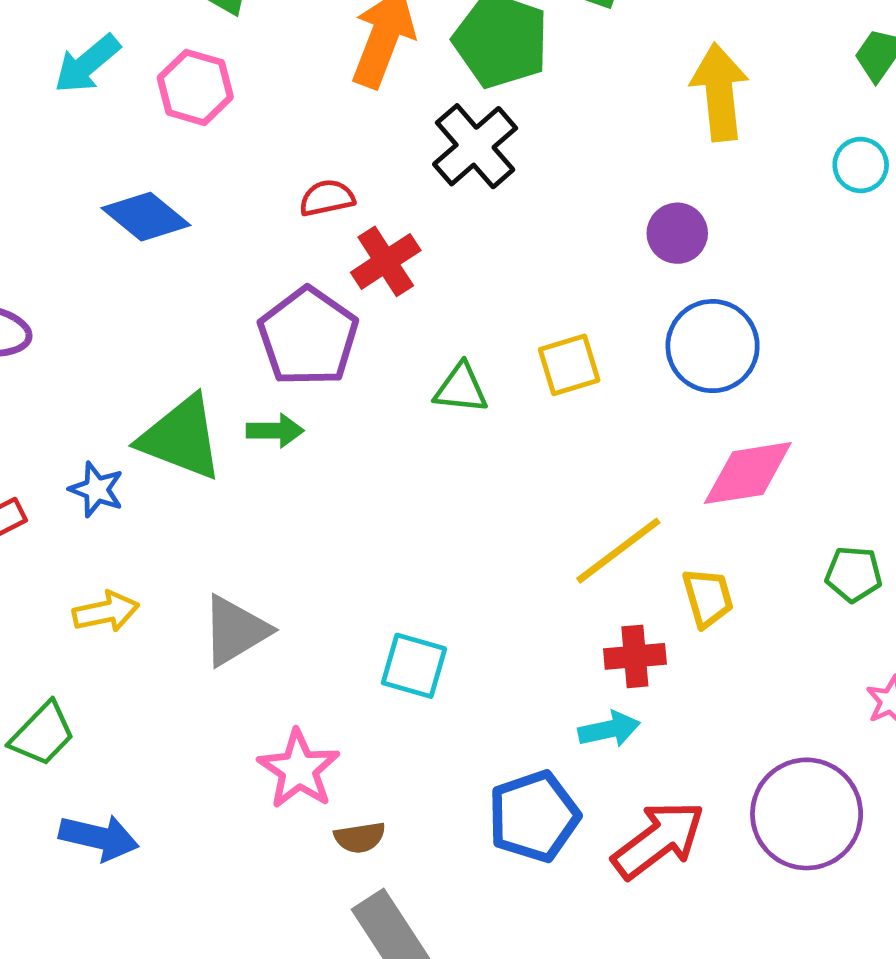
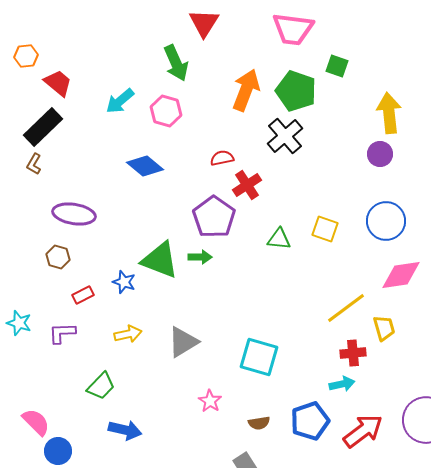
purple circle: (677, 233) -> (380, 154), moved
yellow square: (569, 365) -> (325, 229), turned 36
cyan square: (414, 666) -> (259, 357), size x1.4
pink star: (299, 769) -> (210, 401), size x0.7
brown semicircle: (360, 837) -> (259, 423), moved

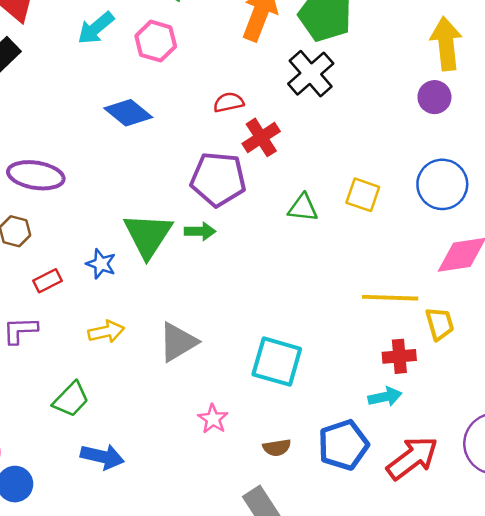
purple pentagon: (214, 217) -> (218, 179), turned -30
green triangle: (160, 260) -> (148, 235), turned 42
yellow line: (346, 308) -> (390, 298), turned 39

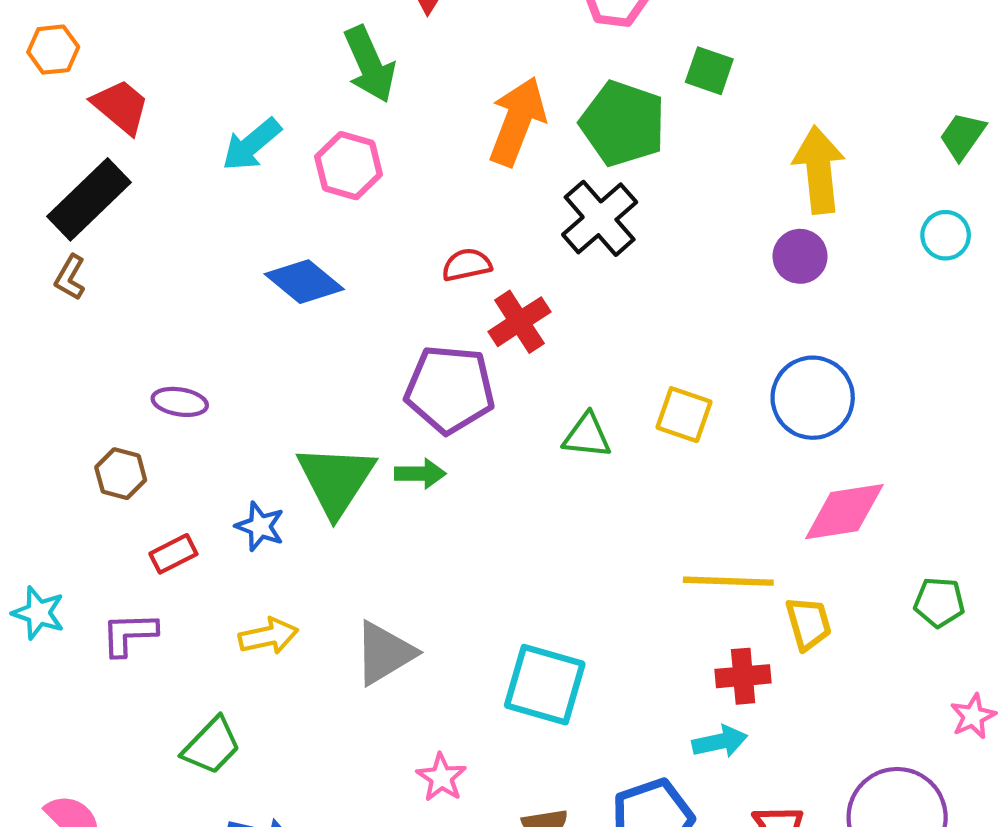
purple ellipse: (36, 175) -> (180, 402), moved, size x0.6

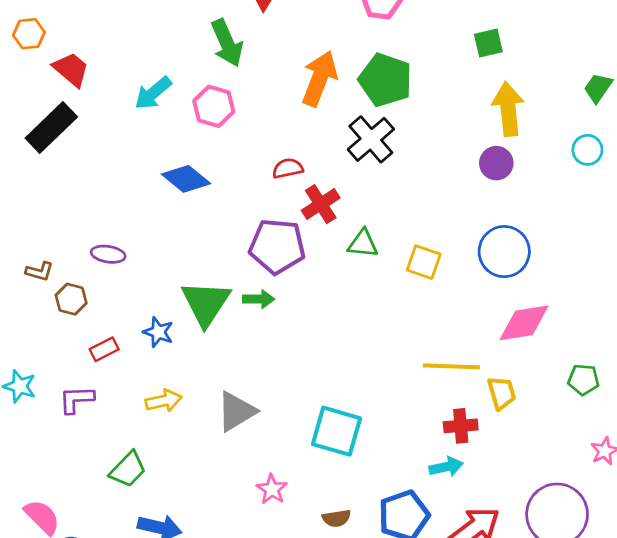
green square: (709, 71) -> (488, 43), moved, turned -32
brown L-shape: (70, 277) -> (39, 271), moved, turned -104
green triangle: (587, 436) -> (363, 244), moved

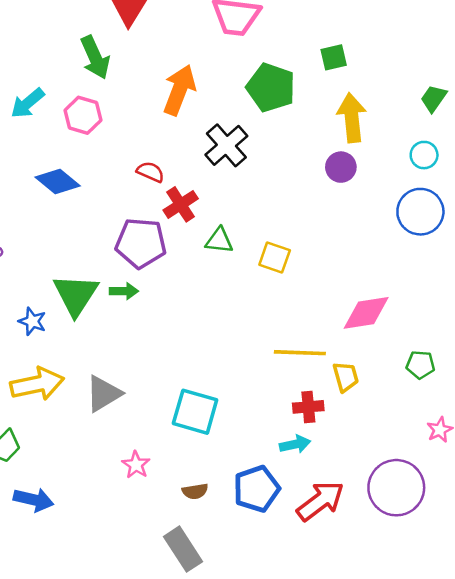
green pentagon: (385, 80) -> (271, 88), moved
red semicircle: (288, 168) -> (150, 172), turned 36
blue circle: (504, 252) -> (420, 212), moved
yellow arrow: (164, 401) -> (37, 384), size x1.6

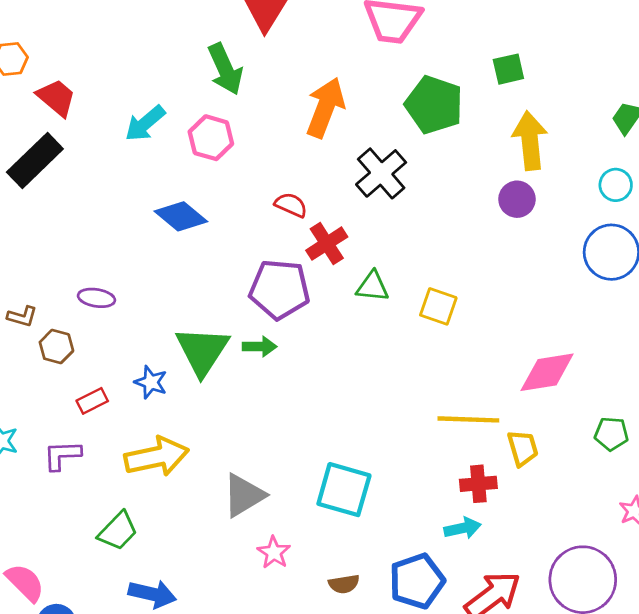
gray triangle: (103, 394) -> (244, 495), moved

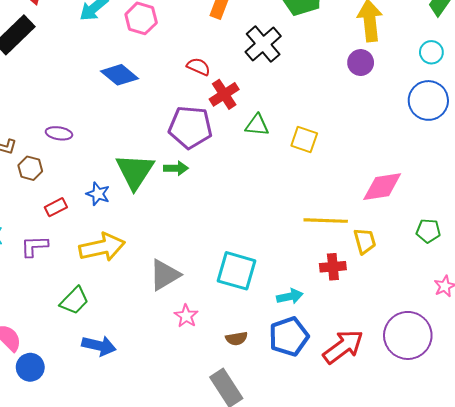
cyan arrow: (463, 528) -> (290, 296), moved

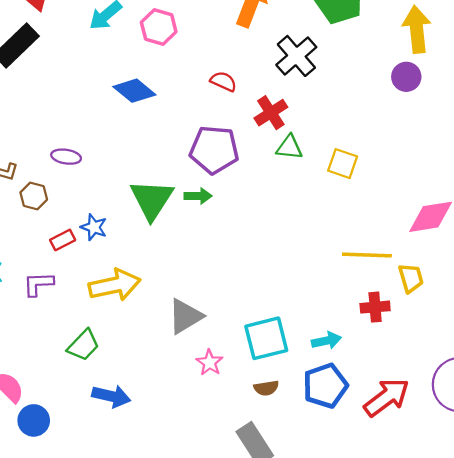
red cross: (224, 94) -> (271, 113), moved
blue star: (98, 194) -> (94, 227), moved
cyan square: (236, 271) -> (266, 338), moved, turned -30

